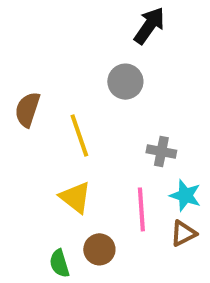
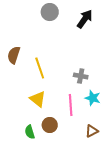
black arrow: (149, 26) -> (85, 19), moved
gray circle: (125, 82) -> (50, 12), moved
brown triangle: (183, 233) -> (92, 131), moved

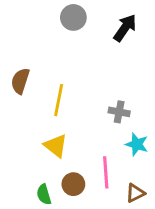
yellow line: (40, 68) -> (59, 100), turned 30
pink line: (71, 105) -> (106, 172), moved

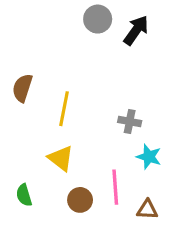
gray circle: (73, 17) -> (98, 19), moved
brown triangle: (135, 193) -> (147, 210), turned 30
green semicircle: (44, 194) -> (24, 195), moved

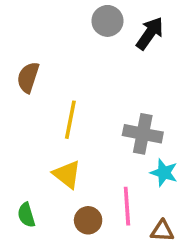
brown semicircle: (22, 88) -> (28, 77), moved
gray cross: (130, 122) -> (143, 134), size x1.5

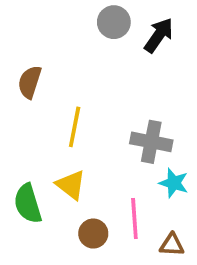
green semicircle: (26, 215) -> (28, 204), moved, size x1.5

